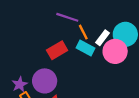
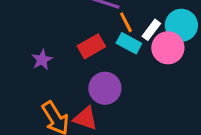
purple circle: (45, 81) -> (105, 88), moved
purple star: (20, 84) -> (42, 60), moved

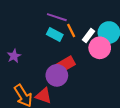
cyan rectangle: (129, 43) -> (55, 35), moved
red rectangle: (91, 46) -> (66, 64), moved

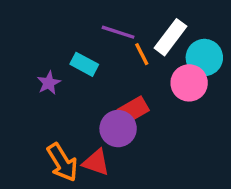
cyan rectangle: (55, 35) -> (84, 64), moved
white rectangle: (88, 36) -> (171, 37), moved, size x1.5
purple star: (14, 56) -> (49, 83), moved

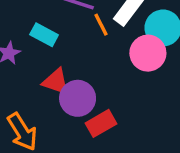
red rectangle: (133, 110) -> (101, 123), moved
red triangle: (96, 162) -> (56, 82), moved

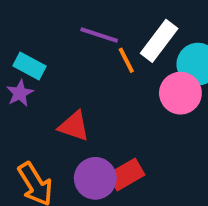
cyan rectangle: (44, 35) -> (29, 66), moved
purple circle: (78, 98) -> (95, 178), moved

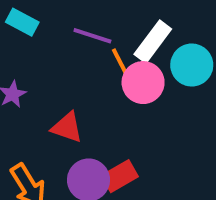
cyan rectangle: (29, 66) -> (22, 22), moved
pink circle: (180, 93) -> (143, 83), moved

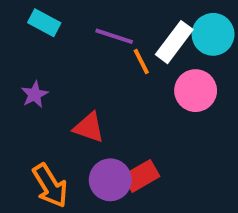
cyan circle: (192, 65) -> (213, 34), moved
pink circle: (143, 83) -> (196, 91), moved

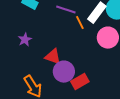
purple circle: (110, 180) -> (64, 72), moved

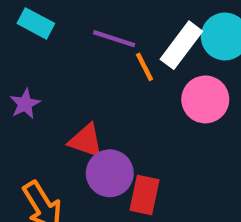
red rectangle: (80, 82) -> (144, 195), turned -48

